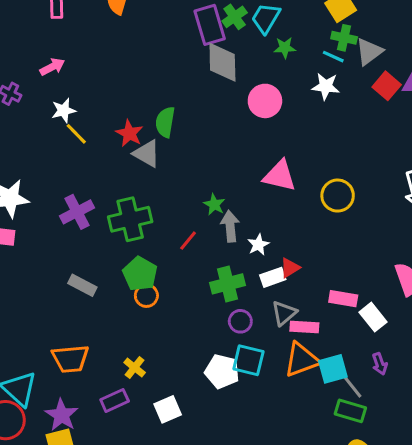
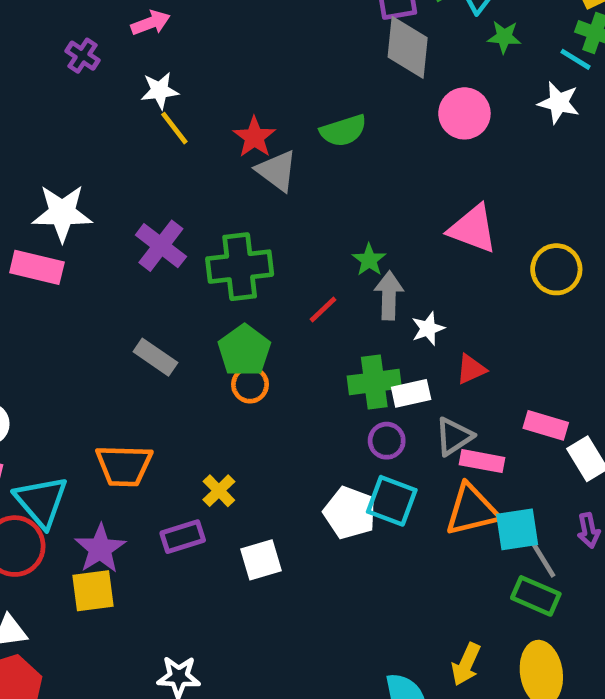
green semicircle: (165, 122) -> (343, 131), moved, turned -124
purple cross: (77, 212) -> (161, 246), turned -32
white rectangle: (273, 277) -> (411, 393), moved

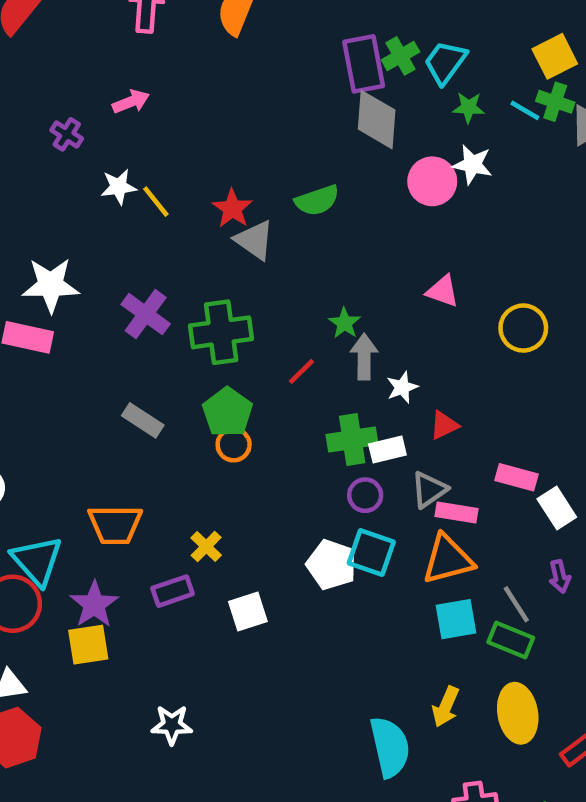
cyan line: (576, 59) -> (525, 110), moved
white star: (160, 91) -> (119, 187), moved
white star: (559, 103) -> (472, 165), moved
pink triangle: (473, 229) -> (443, 291), size x0.7
cyan square: (517, 529) -> (456, 619), moved

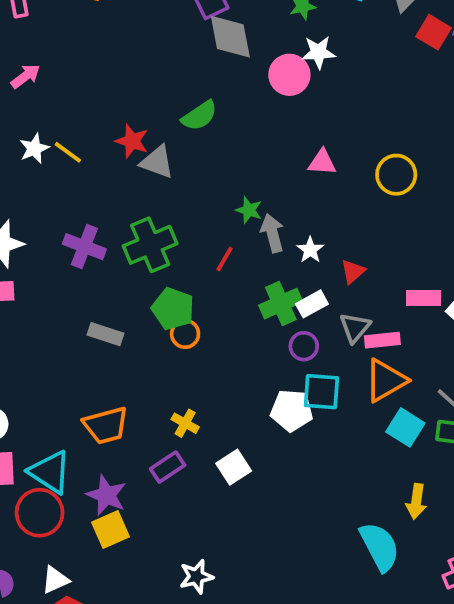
cyan square: (456, 619) -> (405, 427), turned -33

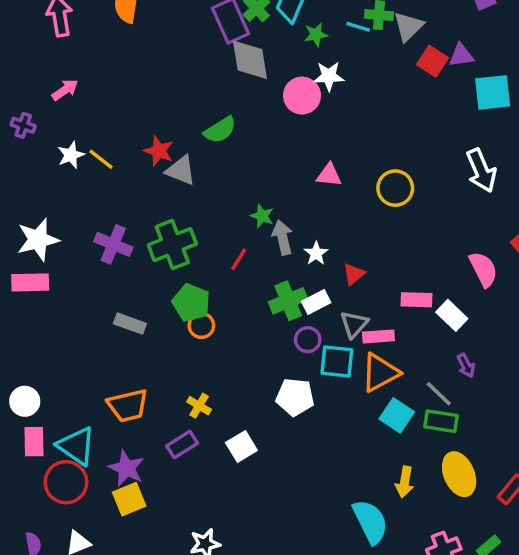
cyan square: (321, 392) -> (337, 362), moved

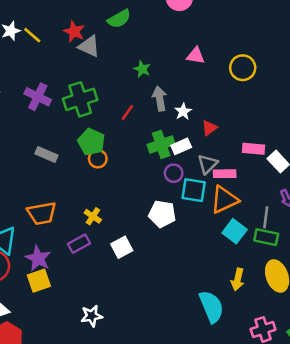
green star: (262, 216) -> (142, 69), moved
gray line: (439, 394) -> (266, 217), turned 50

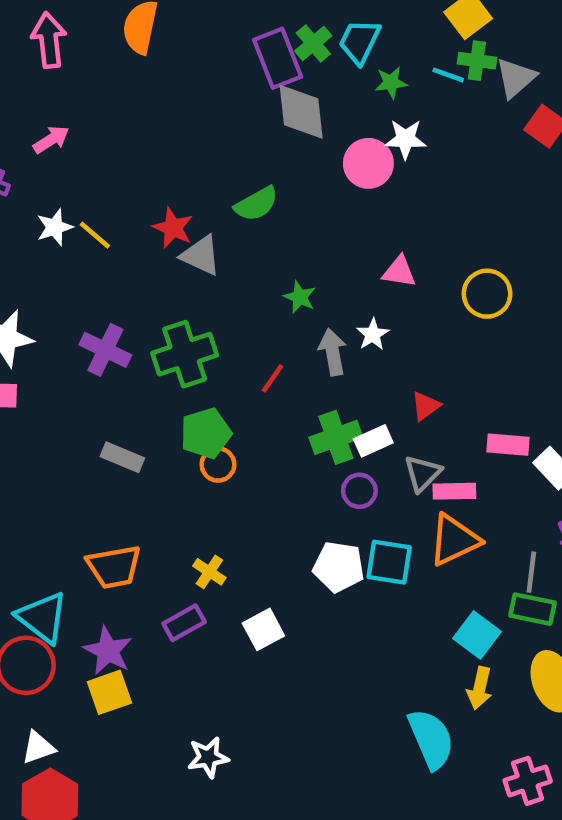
white star: (183, 111) -> (373, 334), moved
green pentagon: (91, 142) -> (206, 433), turned 30
cyan square: (194, 190) -> (389, 562), moved
cyan square: (235, 231) -> (477, 635), moved

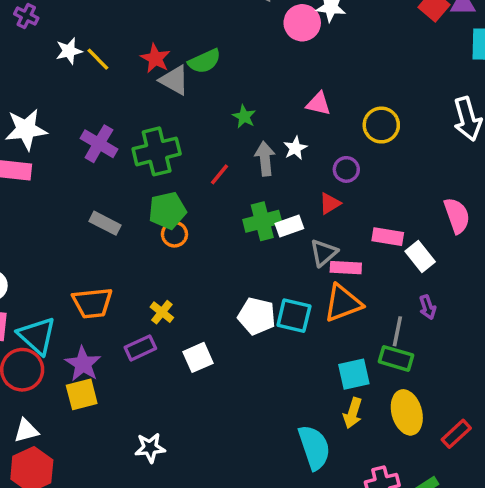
green semicircle: (256, 204) -> (205, 61), moved
purple circle: (359, 491) -> (346, 169), moved
cyan square: (477, 635) -> (354, 374), turned 36

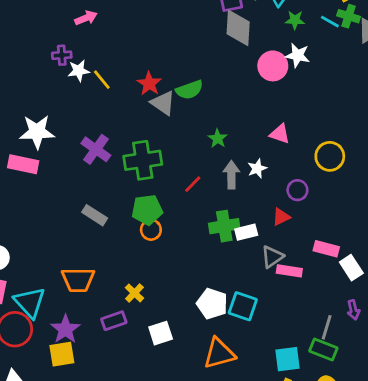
purple cross: (26, 16) -> (62, 55), moved, turned -36
orange triangle: (343, 303) -> (219, 353), moved

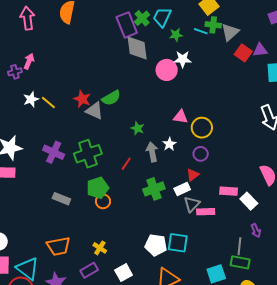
pink arrow: (86, 18) -> (29, 61), turned -35
purple cross: (62, 55) -> (15, 72), moved
yellow circle: (330, 156) -> (202, 128), moved
white rectangle: (246, 232) -> (182, 189), moved

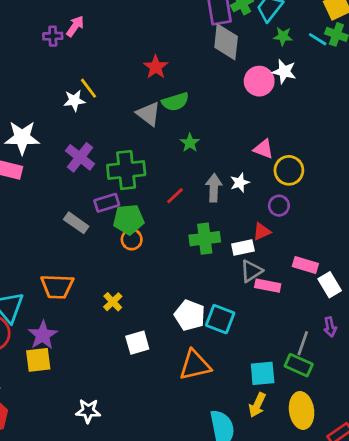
white star: (31, 99) -> (74, 101), moved
red star: (82, 99) -> (156, 67), moved
green star: (138, 128) -> (190, 143), moved
purple rectangle: (89, 270) -> (107, 203), moved

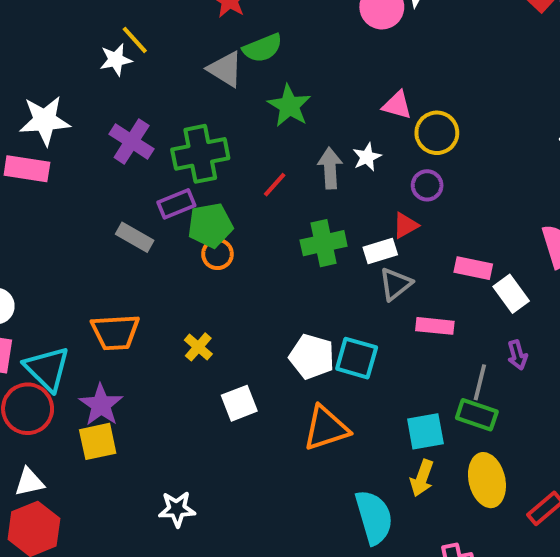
green star: (190, 143) -> (289, 106), size x1.5
pink rectangle: (268, 286) -> (435, 326), moved

